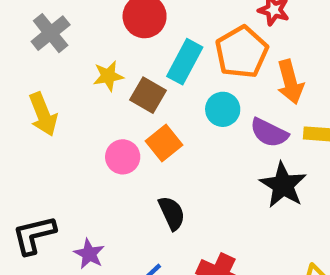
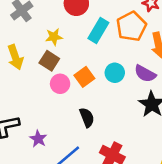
brown square: (148, 95) -> (49, 61), moved
cyan circle: (223, 109) -> (115, 73), moved

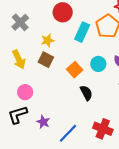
pink circle: (60, 84) -> (25, 92), moved
black semicircle: (87, 117) -> (86, 93), moved

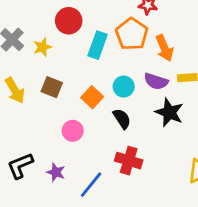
yellow star: (48, 40) -> (42, 47), moved
pink circle: (25, 92) -> (73, 131), moved
black semicircle: (86, 93) -> (122, 119), moved
red cross: (103, 129) -> (129, 161), moved

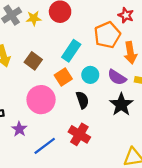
cyan rectangle: (98, 45) -> (71, 51), moved
yellow star: (42, 47) -> (34, 18), moved
pink circle: (73, 131) -> (41, 100), size x1.6

